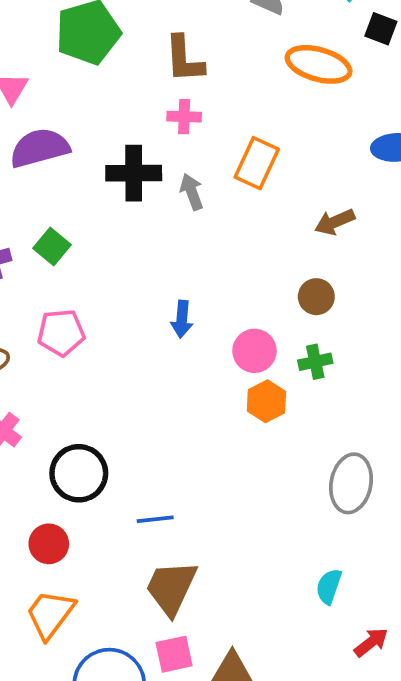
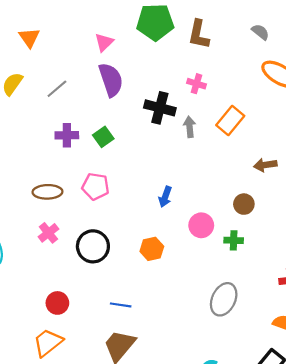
brown L-shape: (184, 59) -> (199, 34), moved
purple semicircle: (40, 148) -> (111, 80), turned 72
orange hexagon: (266, 401) -> (152, 249), moved
black circle: (79, 473) -> (93, 246), moved
gray ellipse: (351, 483) -> (224, 299), moved

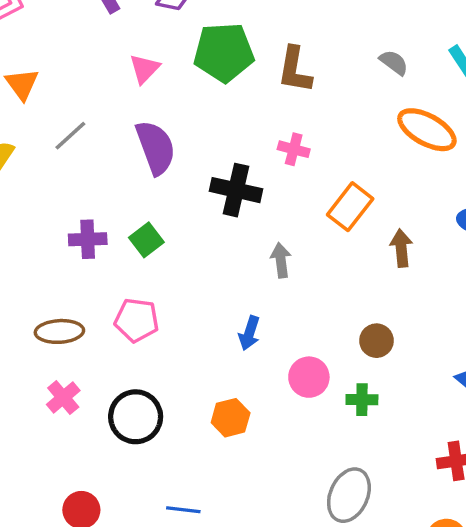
pink triangle: (104, 42) -> (144, 69), moved
gray line: (57, 89) -> (70, 136), moved
gray arrow: (190, 127) -> (281, 260), moved
brown arrow: (265, 165) -> (401, 248), moved, turned 95

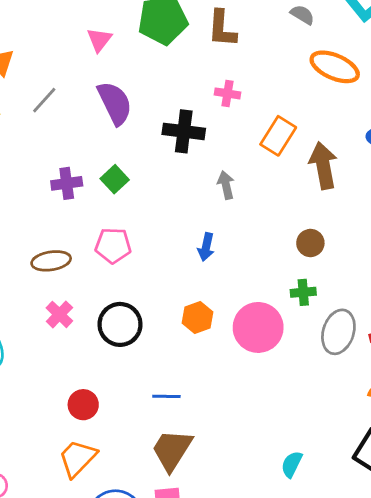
brown arrow: (401, 248) -> (323, 166), size x1.5
pink circle: (309, 377) -> (258, 327), moved, size x1.5
gray ellipse: (349, 495) -> (338, 332), moved

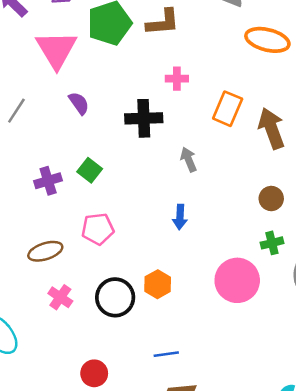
brown L-shape: (222, 29) -> (163, 22), turned -90
pink triangle: (99, 40) -> (56, 50), size x1.8
purple semicircle: (115, 103) -> (79, 103), size x0.6
orange hexagon: (198, 318) -> (158, 284), moved

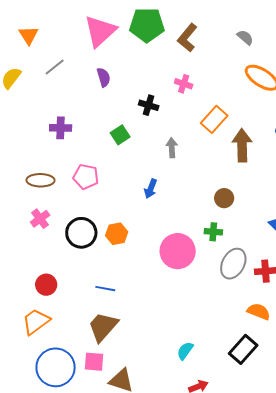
brown L-shape: (163, 22) -> (187, 38), turned 116
black cross: (144, 118) -> (149, 105), size x0.7
green square: (90, 170) -> (120, 135), moved

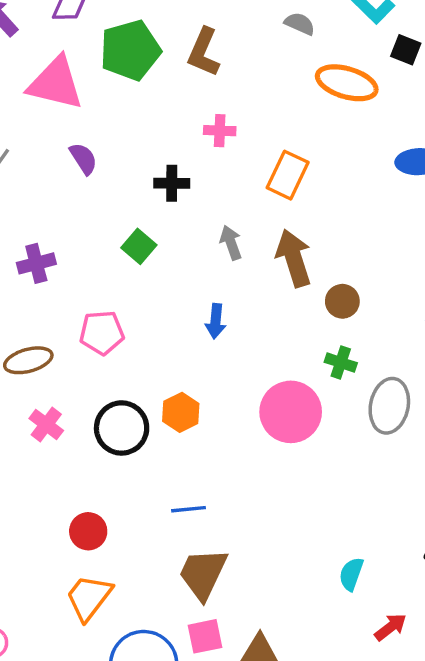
pink triangle: (100, 31) -> (56, 83), turned -48
brown arrow: (242, 145) -> (294, 258), moved
green cross: (213, 232) -> (341, 363), turned 30

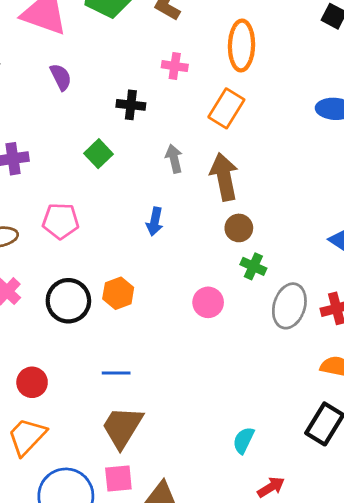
orange ellipse: (347, 83) -> (241, 46), moved, turned 69
brown circle: (342, 301) -> (239, 228), moved
pink circle: (291, 412) -> (208, 302), size x0.6

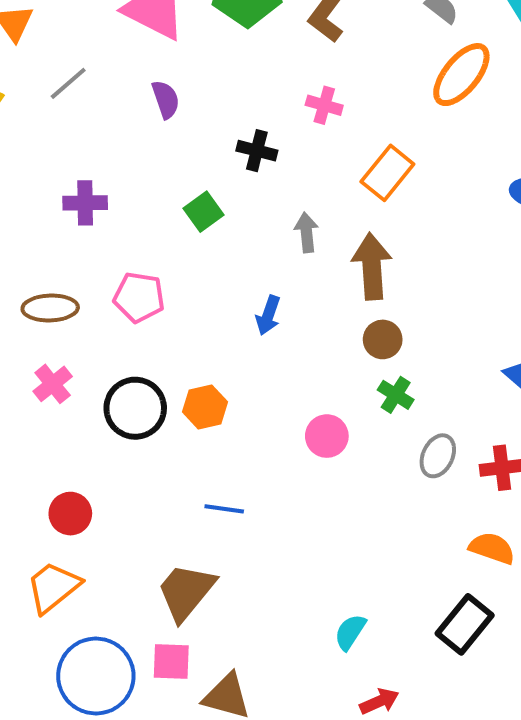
orange ellipse: (241, 46) -> (461, 75), moved, turned 30
gray ellipse: (289, 306) -> (438, 456), size x0.7
blue line: (116, 373) -> (224, 509), moved

